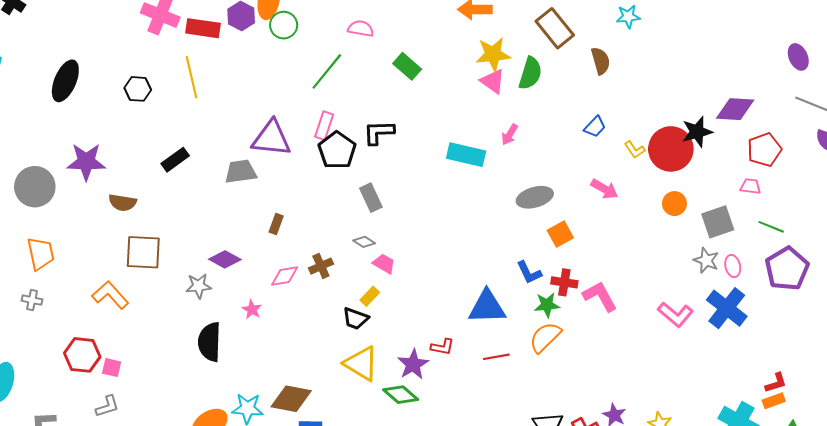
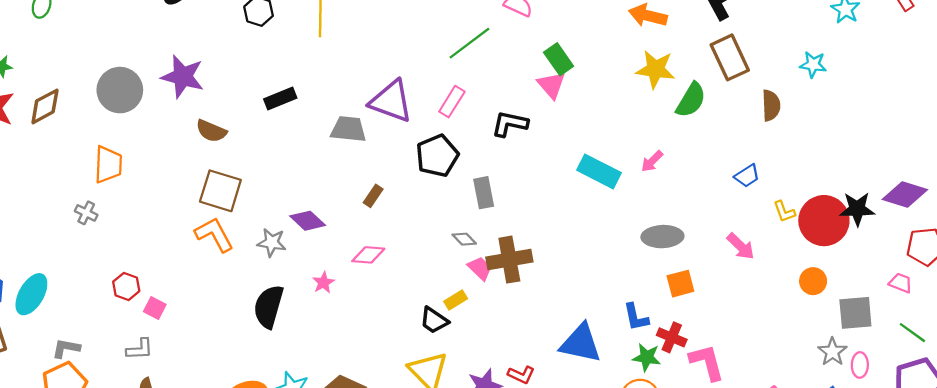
pink triangle: (493, 81) -> (551, 85), moved
black pentagon: (337, 150) -> (437, 156), moved
brown cross: (321, 266) -> (509, 260), moved, size x1.6
orange L-shape: (110, 295) -> (214, 234), moved
red hexagon: (82, 355) -> (126, 286), size x0.7

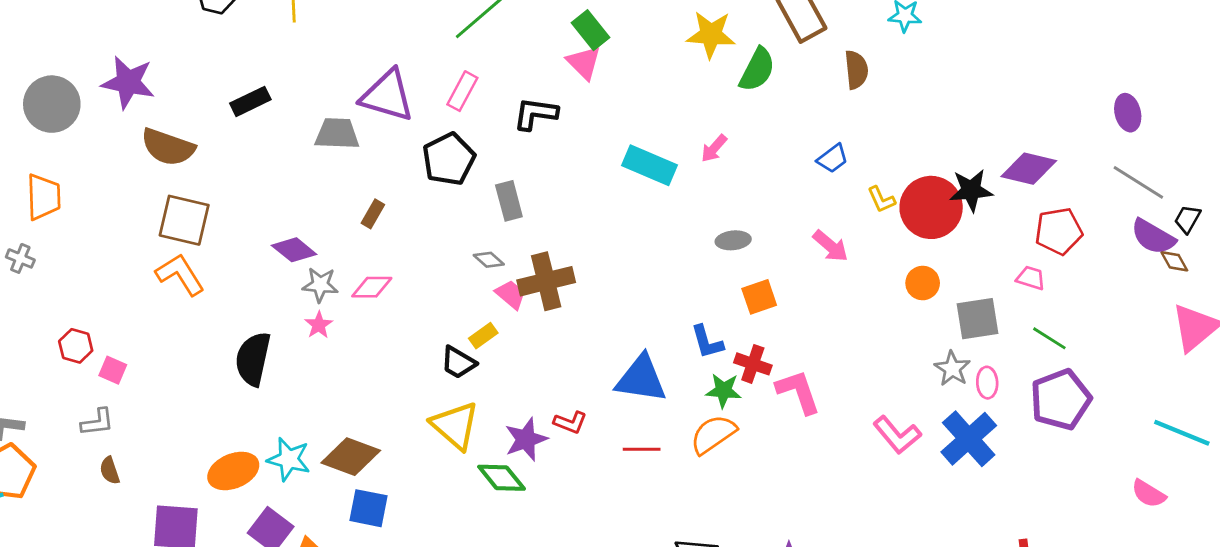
brown semicircle: (211, 131) -> (168, 147), size x1.4
gray ellipse: (662, 237) -> (733, 240), size x0.7
gray star: (272, 243) -> (320, 285), moved

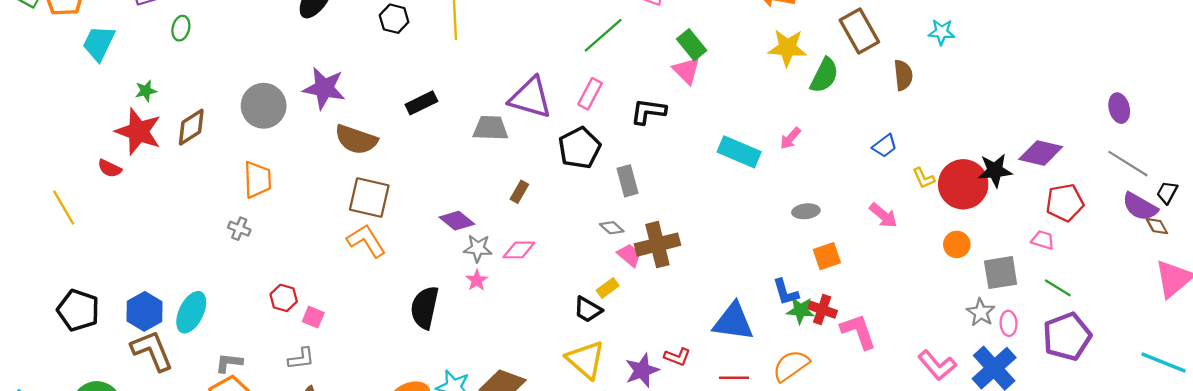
green star: (724, 391) -> (800, 310), moved

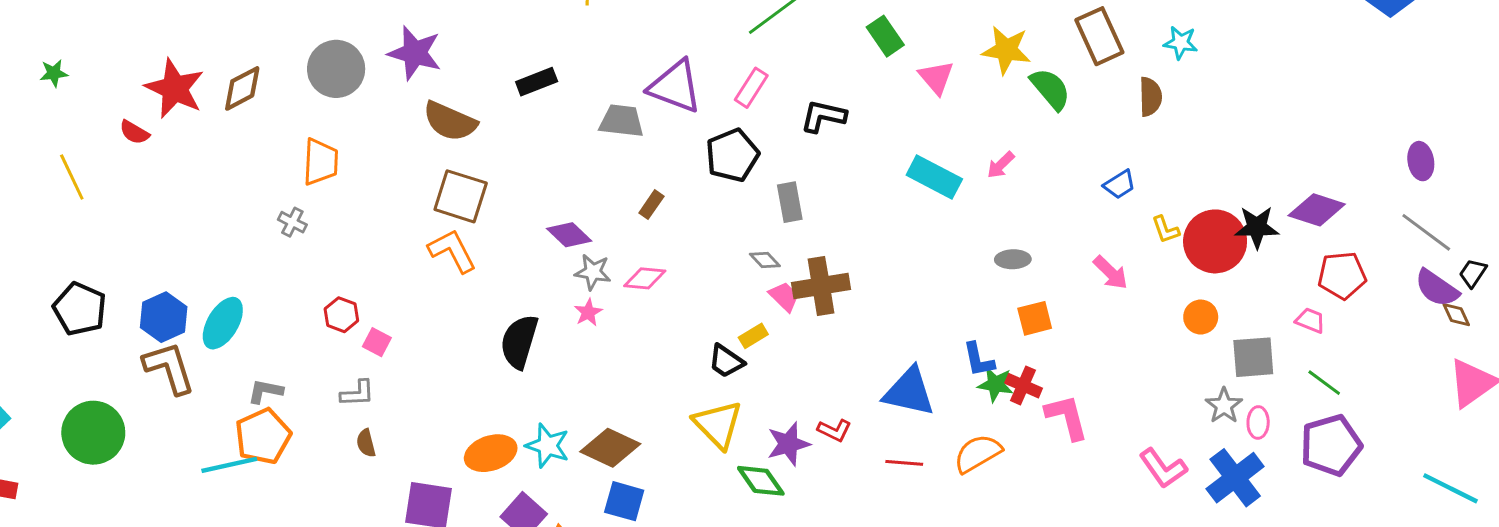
cyan star: (942, 32) -> (1181, 43), moved
pink triangle: (686, 71) -> (936, 78), moved
green semicircle: (824, 75) -> (1050, 89), turned -72
green star: (146, 91) -> (54, 73), moved

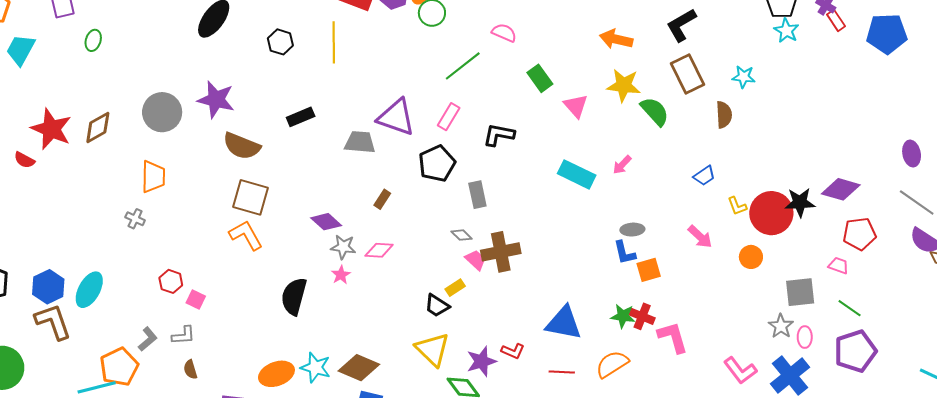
orange circle: (1201, 317) -> (751, 257), moved
blue L-shape: (979, 360) -> (625, 253), moved
gray L-shape: (265, 391) -> (148, 339), moved, turned 130

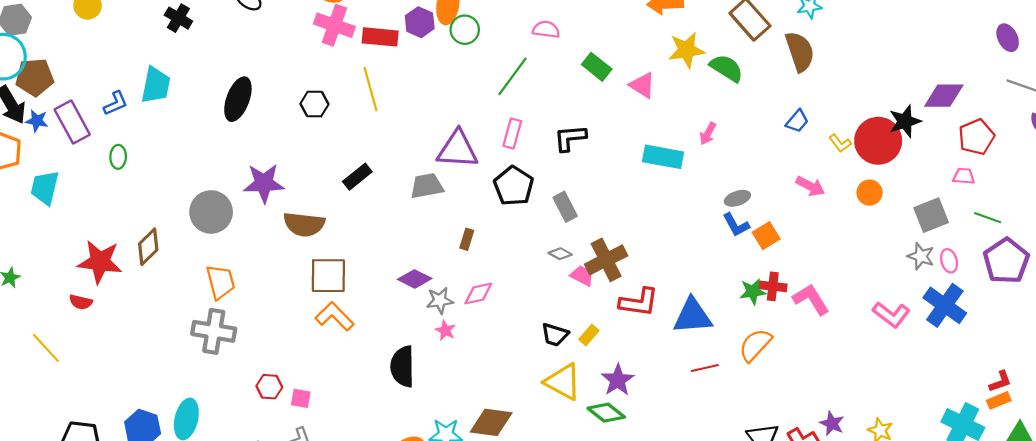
brown semicircle: (724, 115) -> (800, 52), size x1.4
gray cross: (135, 219) -> (214, 331), size x2.0
yellow rectangle: (455, 288) -> (589, 335), moved
red L-shape: (513, 351) -> (639, 302), moved, size x1.6

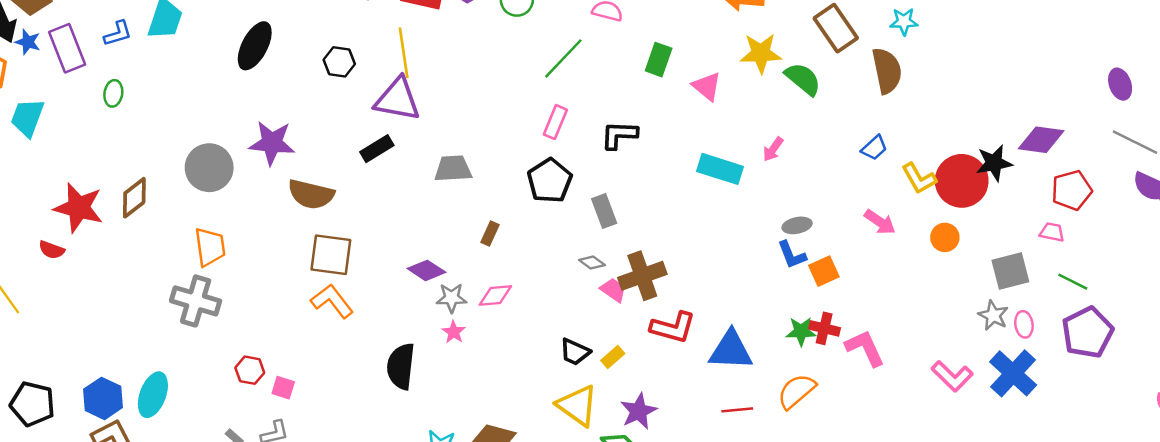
green rectangle: (597, 67) -> (659, 60), turned 64
yellow L-shape: (840, 143) -> (919, 178), size x1.4
purple triangle: (458, 149) -> (398, 99), moved

